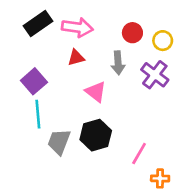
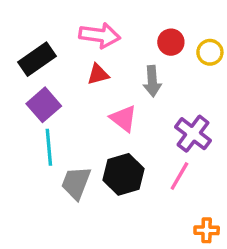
black rectangle: (38, 24) -> (37, 59), moved
purple cross: (155, 75) -> (193, 134), moved
pink line: (139, 154) -> (179, 176), moved

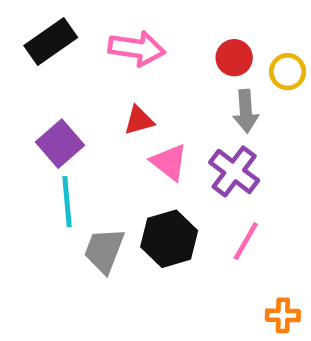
black rectangle: (37, 59) -> (51, 41), moved
red triangle: (98, 74) -> (139, 120), moved
gray arrow: (152, 81) -> (246, 111), moved
purple cross: (193, 134) -> (234, 171), moved

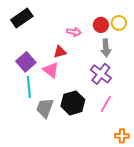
pink arrow: (137, 48) -> (74, 32), moved, size x0.6
yellow circle: (288, 72) -> (119, 23), moved
pink triangle: (169, 162) -> (51, 70), moved

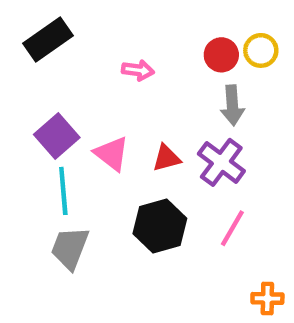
pink arrow: (74, 32) -> (138, 70), moved
red triangle: (60, 52) -> (166, 158), moved
gray trapezoid: (45, 108) -> (70, 248), moved

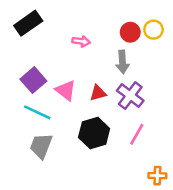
gray arrow: (232, 105) -> (123, 62), moved
cyan line: (63, 191) -> (37, 112), turned -60

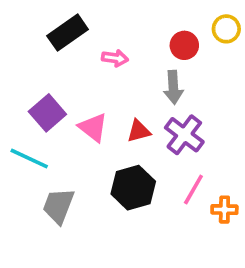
black rectangle: (28, 23) -> (68, 33), moved
yellow circle: (154, 30) -> (226, 29), moved
cyan line: (37, 112) -> (29, 158), moved
orange cross: (157, 176) -> (224, 210), moved

